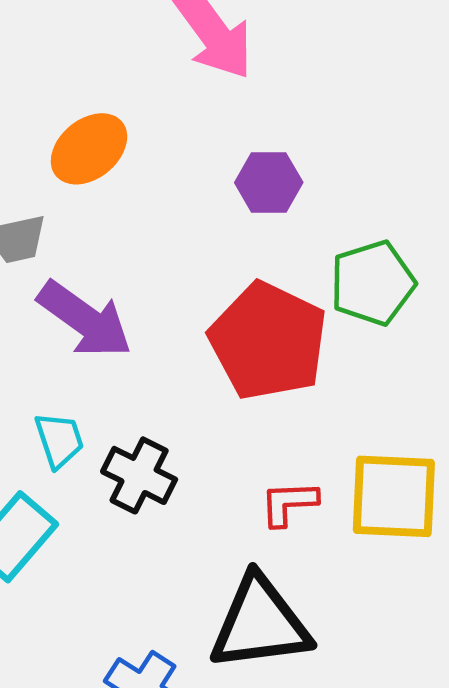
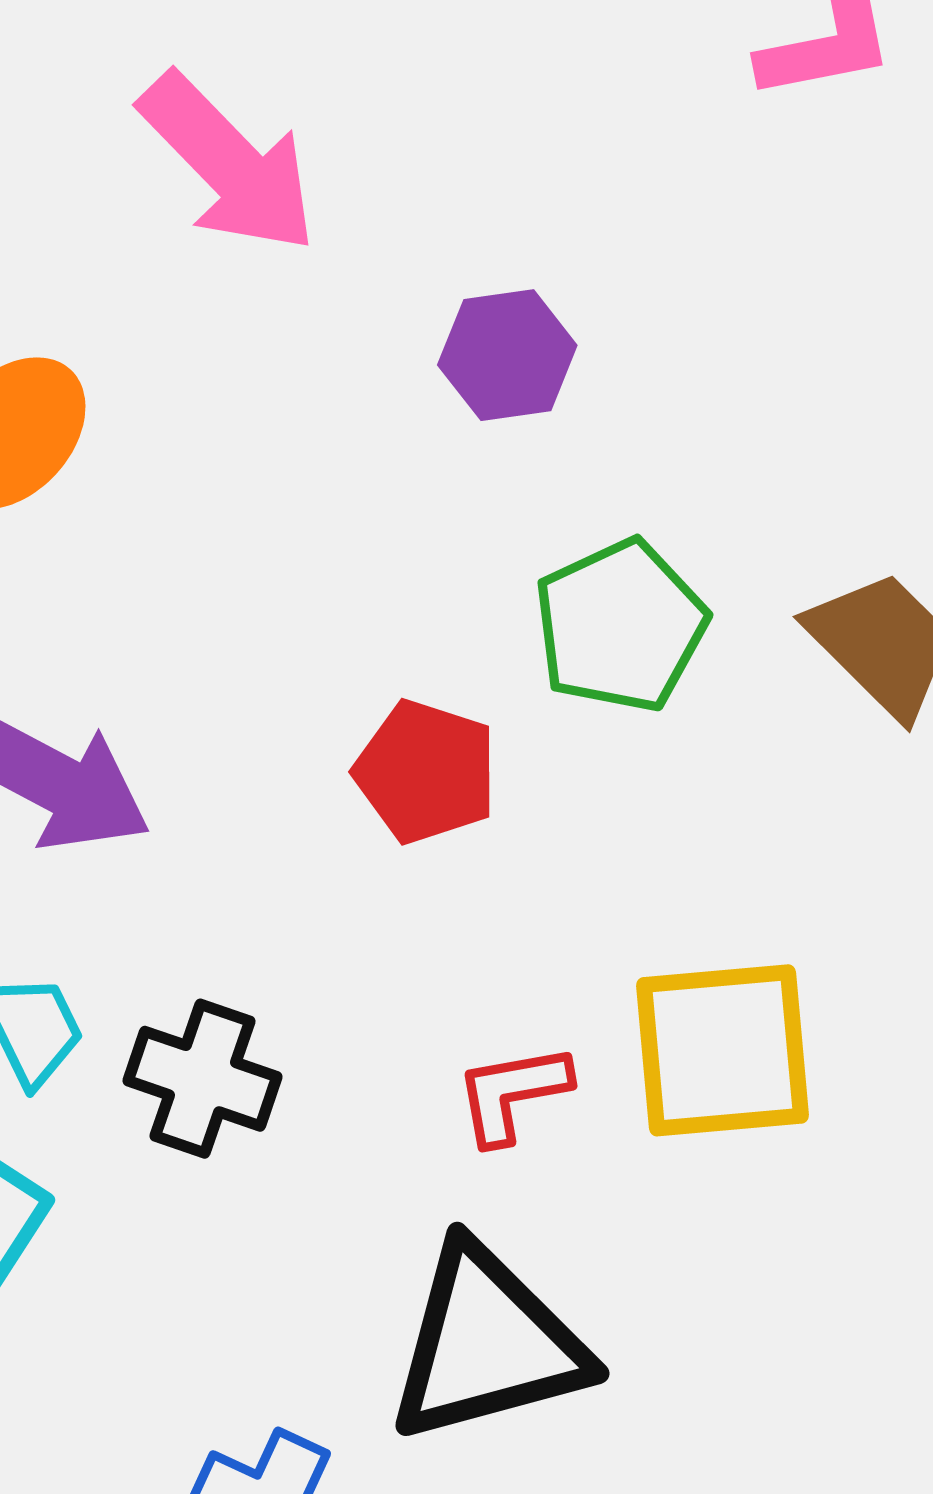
purple hexagon: (269, 182) -> (507, 355), moved
red pentagon: (268, 341) -> (426, 772), size x0.6

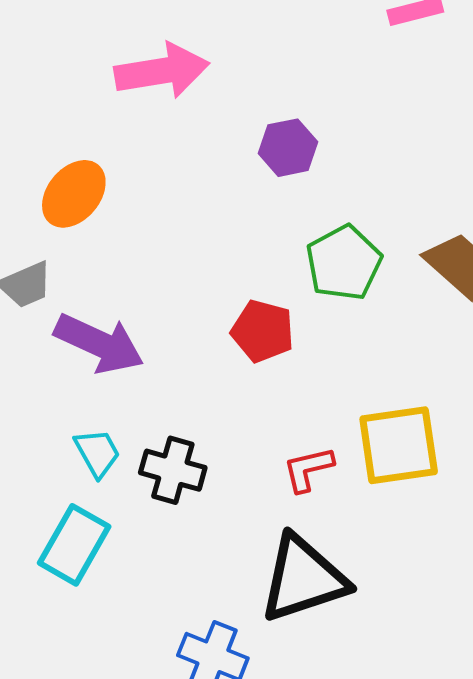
pink arrow: (228, 163) -> (162, 71), turned -52

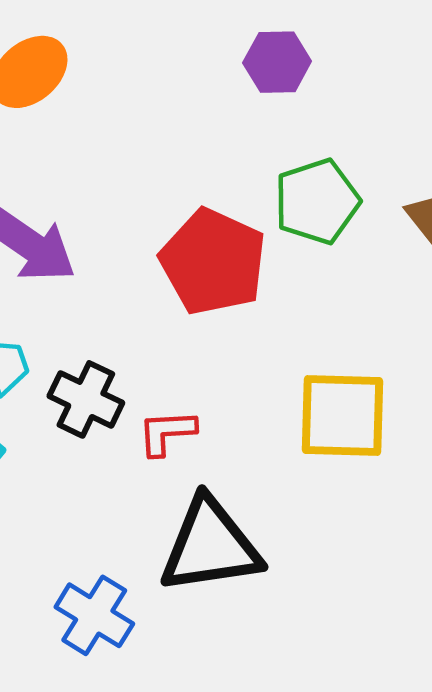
red pentagon: (263, 331) -> (213, 262), size x1.5
red L-shape: (308, 469) -> (167, 432), moved

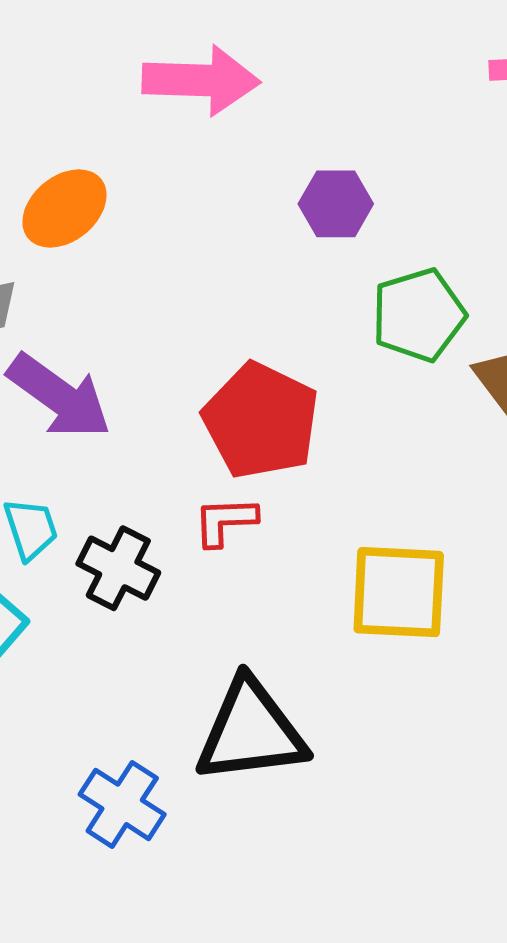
green pentagon: (317, 201) -> (418, 315), moved
red L-shape: (167, 432) -> (225, 521), moved

